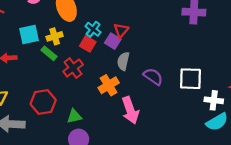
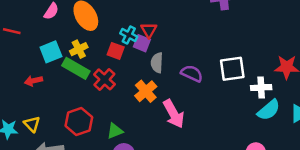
cyan cross: (93, 29) -> (129, 35), moved
green rectangle: (49, 53) -> (76, 68), size x1.5

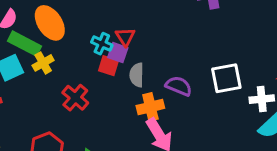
red square: (116, 51) -> (108, 66), moved
green rectangle: (76, 68) -> (25, 44), moved
orange cross: (146, 91) -> (150, 107), moved, turned 30

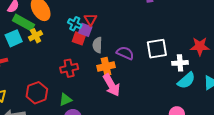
red cross: (75, 98) -> (69, 68), moved, turned 36

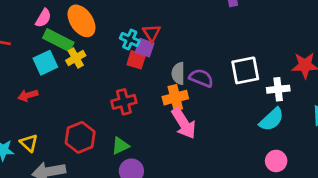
gray semicircle: (97, 45) -> (178, 73), moved
cyan semicircle: (186, 80) -> (272, 119), moved

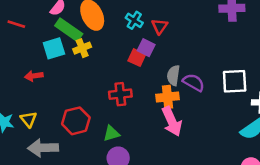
red triangle: (151, 33) -> (160, 26), moved
cyan cross: (130, 39) -> (134, 20), moved

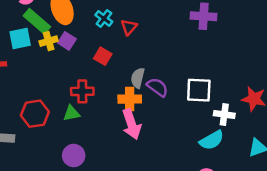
purple square: (146, 48) -> (67, 41), moved
green triangle: (111, 133) -> (71, 113), moved

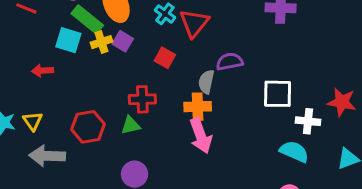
red triangle: (129, 27) -> (194, 23), size x1.5
cyan square: (20, 39) -> (68, 40), turned 30
purple semicircle: (157, 87) -> (230, 62), moved, turned -45
cyan semicircle: (212, 140) -> (294, 152), turned -125

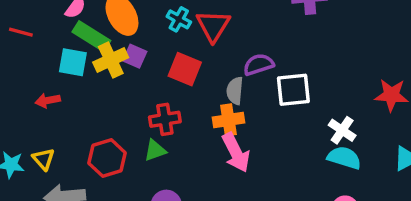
yellow cross: (101, 42) -> (111, 60), size x1.4
red square: (165, 58) -> (185, 69), size x1.4
white square: (278, 94) -> (293, 90), moved
white cross: (308, 121) -> (342, 130), moved, turned 35

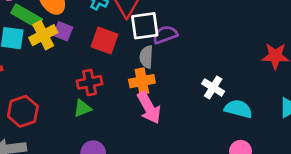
white square: (293, 90) -> (145, 26), moved
white cross: (342, 130) -> (213, 87), moved
red hexagon: (107, 158) -> (23, 111), moved

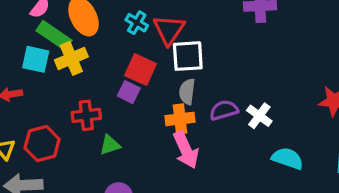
purple square: (63, 31) -> (129, 92), moved
purple semicircle: (165, 35) -> (224, 110), moved
red cross: (90, 82) -> (86, 115), moved
white cross: (213, 87) -> (259, 116), moved

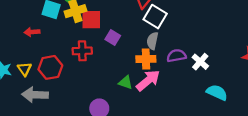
white square: (188, 56) -> (155, 17), turned 30
red square: (141, 70) -> (91, 20), moved, turned -30
green triangle: (110, 145) -> (126, 82), moved, turned 32
pink arrow: (186, 150) -> (148, 80), turned -110

